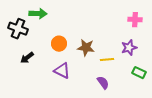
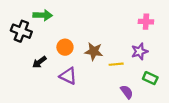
black arrow: (27, 58) -> (39, 62), moved
purple semicircle: (103, 83) -> (127, 92), moved

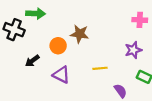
brown star: (94, 51) -> (80, 34), moved
yellow line: (116, 64) -> (100, 68), moved

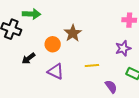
brown star: (80, 34) -> (73, 33), turned 30

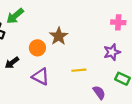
green arrow: (31, 14) -> (15, 16), turned 138

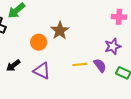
black arrow: (12, 63) -> (13, 65), moved
purple semicircle: (99, 93) -> (100, 65), moved

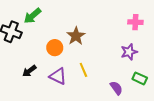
yellow line: (80, 64) -> (83, 70), moved, turned 72
purple semicircle: (100, 65) -> (116, 88), moved

